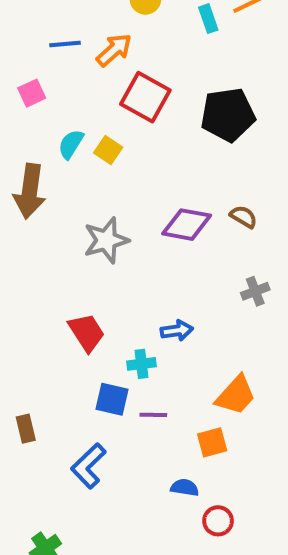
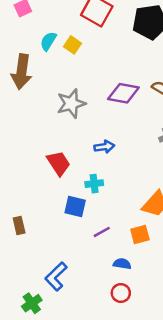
blue arrow: (177, 331) -> (104, 147), moved
purple line: (153, 415) -> (102, 232), moved, turned -30
blue L-shape: (89, 466) -> (56, 276), moved
red circle: (218, 521) -> (121, 293), moved

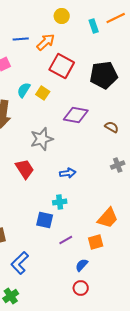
purple diamond: (123, 93) -> (76, 115), moved
red trapezoid: (59, 163) -> (25, 169), moved
blue semicircle: (122, 264) -> (82, 265), turned -56
blue L-shape: (56, 276) -> (20, 263), moved

